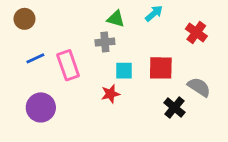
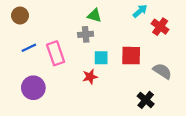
cyan arrow: (154, 13) -> (140, 11), moved
black cross: (174, 107) -> (146, 100), moved

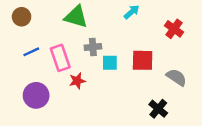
cyan arrow: (140, 11) -> (132, 12), moved
green triangle: (94, 15) -> (76, 17), moved, size x1.5
gray cross: (86, 34) -> (93, 47), moved
red star: (90, 77) -> (77, 81), moved

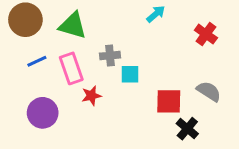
brown circle: (22, 17) -> (25, 20), size x1.5
green triangle: (76, 17) -> (73, 25), moved
red square: (143, 60) -> (169, 101), moved

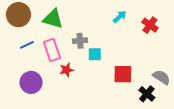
cyan arrow: (156, 14) -> (120, 17), moved
gray semicircle: (209, 91) -> (161, 77), moved
black cross: (187, 129) -> (147, 94), moved

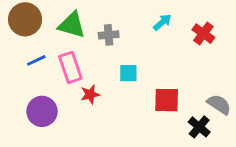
gray cross: (80, 41) -> (109, 35), moved

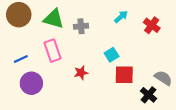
blue line: (36, 60) -> (21, 59), moved
cyan square: (128, 73) -> (112, 55), moved, turned -32
red star: (90, 94) -> (81, 73), moved

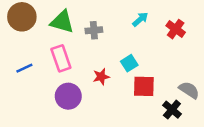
red star: (81, 73) -> (101, 77), moved
purple circle: (31, 83) -> (68, 96), moved

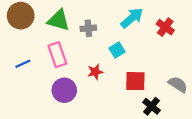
cyan arrow: (140, 19) -> (132, 18), size x1.5
cyan square: (129, 63) -> (117, 50), moved
black cross: (172, 110) -> (151, 106), moved

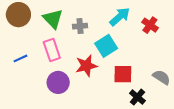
green triangle: (59, 20) -> (53, 19), turned 30
cyan square: (117, 50) -> (106, 46), size x1.5
red star: (95, 72) -> (86, 66), size x1.5

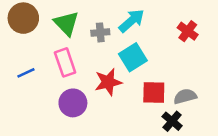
cyan arrow: (120, 17) -> (132, 21), moved
gray semicircle: (161, 77) -> (185, 96), moved, turned -48

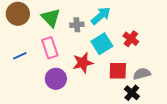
red cross: (188, 31) -> (131, 39), moved

